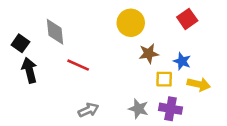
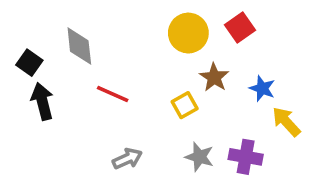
red square: (187, 19) -> (240, 27), moved
brown star: (149, 54) -> (214, 77), turned -30
yellow square: (164, 79) -> (185, 105), moved, turned -30
yellow arrow: (199, 84) -> (286, 122), turned -145

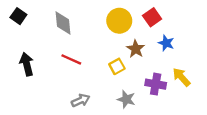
gray diamond: (79, 46) -> (63, 23), moved
black square: (29, 63) -> (18, 16), moved
blue star: (262, 88) -> (166, 43), moved
purple cross: (246, 157) -> (156, 84), moved

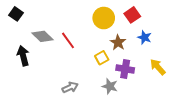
gray diamond: (63, 23) -> (43, 36), moved, turned -40
red line: (71, 59) -> (68, 40), moved, turned 30
purple cross: (156, 84) -> (125, 69), moved

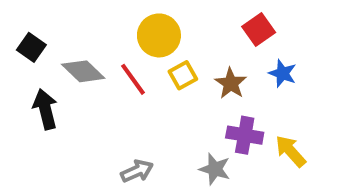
black square: (16, 14) -> (31, 47), moved
yellow circle: (104, 18) -> (159, 35), moved
yellow square: (102, 58) -> (183, 75), moved
yellow arrow: (158, 67) -> (291, 151), moved

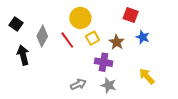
red square: (259, 29) -> (131, 15), turned -35
gray diamond: (83, 71) -> (42, 36), turned 75
purple cross: (245, 135) -> (104, 62), moved
gray arrow: (137, 171) -> (78, 84), moved

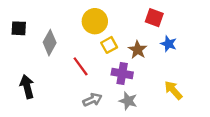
black square: (16, 24) -> (19, 28), turned -32
red line: (67, 40) -> (81, 66), moved
black arrow: (23, 55) -> (27, 87), moved

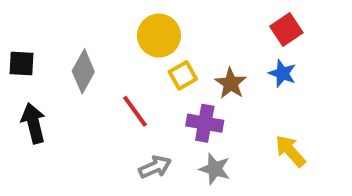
red square: (154, 18) -> (286, 30), moved, turned 36
black square: (19, 28) -> (22, 63), moved
black arrow: (27, 87) -> (34, 123), moved

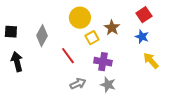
brown star: (231, 83) -> (112, 28), moved
yellow arrow: (290, 151) -> (151, 61), moved

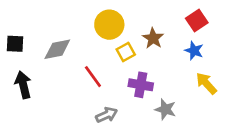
gray diamond: (42, 36) -> (57, 49), turned 50
gray star: (108, 85) -> (165, 109), moved

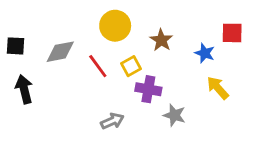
red square: (197, 21) -> (232, 33), moved, turned 35
yellow square: (126, 52) -> (131, 66), moved
red line: (93, 77) -> (98, 66), moved

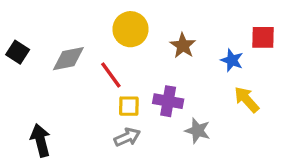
black square: (15, 46) -> (18, 52), turned 30
yellow square: (131, 66) -> (129, 106), moved, turned 30
black arrow: (24, 89) -> (41, 140), moved

